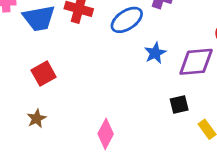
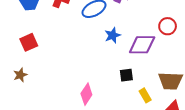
pink diamond: (106, 134) -> (86, 94), moved

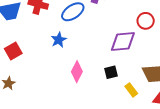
blue star: (113, 35) -> (59, 40), moved
pink diamond: (86, 94) -> (77, 72), moved

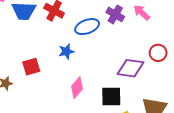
red square: (13, 51) -> (31, 67), moved
black square: (111, 72) -> (111, 96), size x1.5

